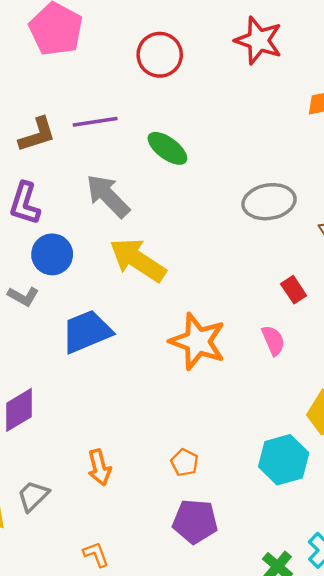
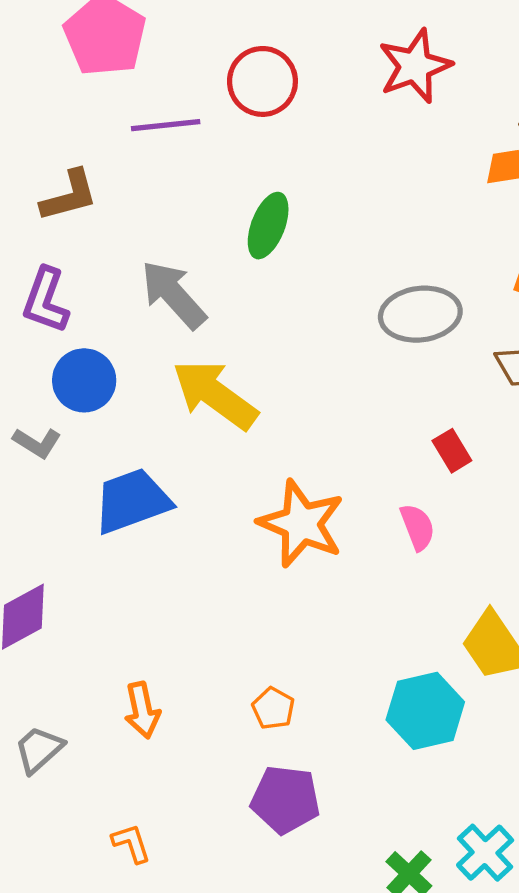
red star: (258, 40) -> (415, 66), turned 30
purple line: (95, 122) -> (166, 125), moved
green ellipse: (167, 148) -> (268, 226), turned 72

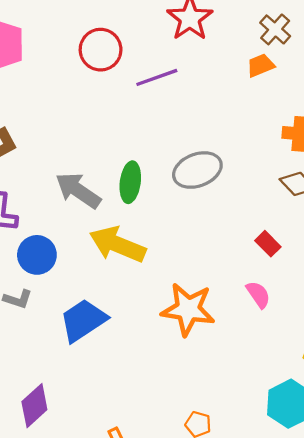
purple line: (166, 125) -> (157, 77), moved
green ellipse: (268, 226) -> (130, 182), moved
gray ellipse: (420, 314) -> (197, 170), moved

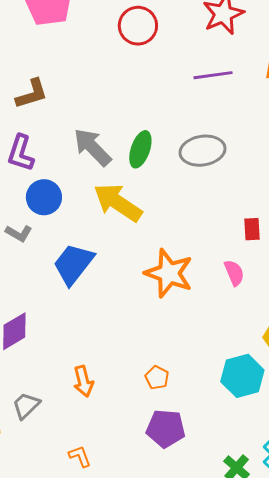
purple line: (157, 77) -> (213, 75), moved
red rectangle: (268, 244) -> (252, 229), turned 30
blue trapezoid: (83, 320) -> (73, 264), turned -30

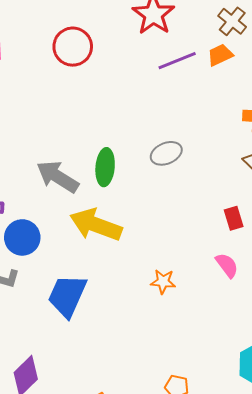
purple line: (213, 75) -> (177, 61), moved
gray ellipse: (203, 151) -> (166, 153), size x0.7
orange star: (169, 273) -> (163, 282), size x0.5

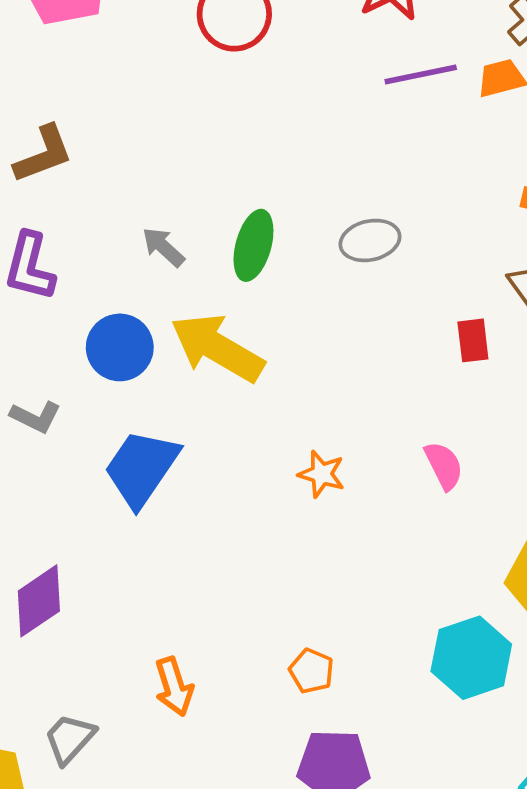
gray arrow: (58, 177) -> (163, 247), size x0.6
red rectangle: (234, 218) -> (473, 340), moved
blue circle: (22, 237) -> (120, 347), moved

